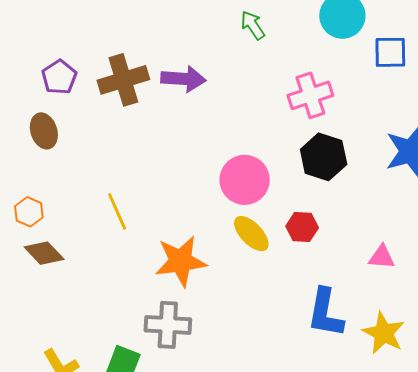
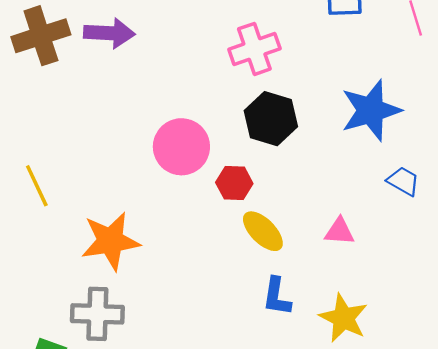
red hexagon: (302, 227) -> (234, 183), moved
yellow ellipse: (251, 234) -> (263, 231), moved
blue L-shape: (325, 313) -> (277, 296), size x0.7

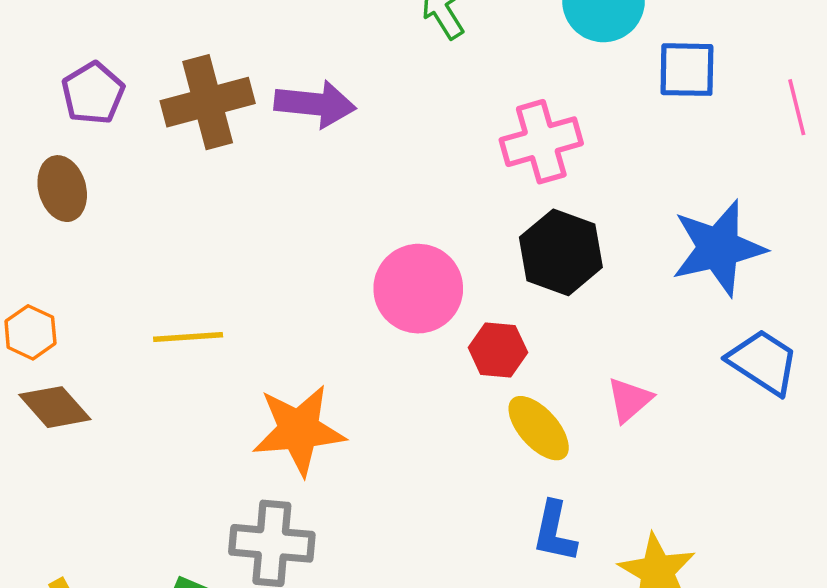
blue trapezoid: (403, 181) -> (763, 362), size x1.4
yellow line: (37, 186) -> (188, 337), turned -72
pink triangle: (340, 231) -> (629, 400), moved, turned -48

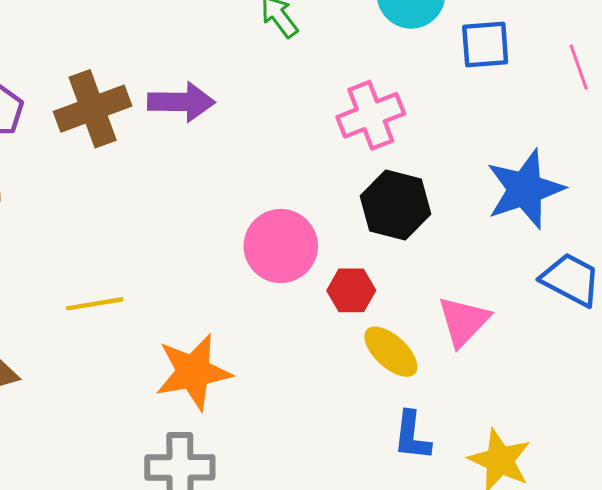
pink triangle: (629, 400) -> (464, 321), size x1.4

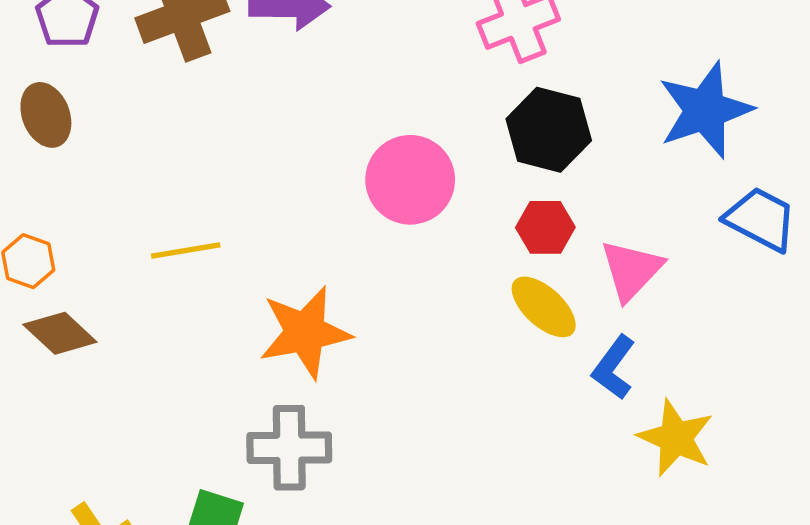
red hexagon: (351, 290) -> (545, 227), moved
blue L-shape: (412, 436) -> (614, 368), moved, turned 30

